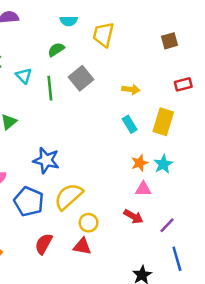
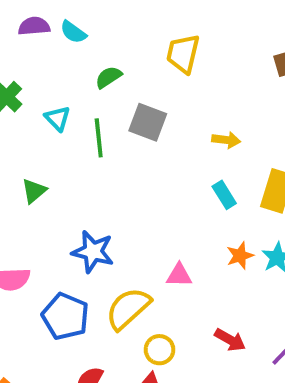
cyan semicircle: (69, 21) -> (73, 32), moved, turned 35
gray square: (81, 78) -> (148, 122), turned -30
pink triangle: (143, 189) -> (179, 275), moved

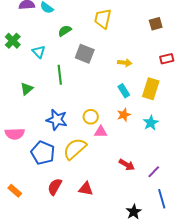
green line: (99, 138) -> (60, 75), moved
orange star: (240, 256) -> (124, 115), moved
yellow circle: (159, 350) -> (91, 117), moved

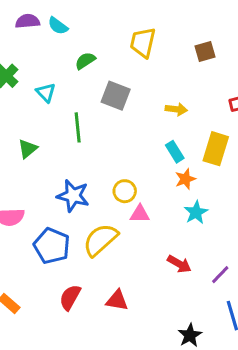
brown square: (156, 24) -> (205, 52), moved
orange star: (124, 115) -> (185, 179), moved
cyan star: (151, 123) -> (196, 212), moved

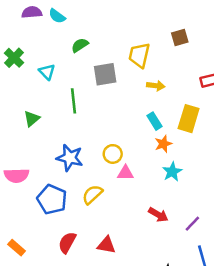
yellow trapezoid: (143, 42) -> (139, 55), moved
gray square: (116, 96) -> (105, 74), turned -30
yellow semicircle: (100, 240) -> (92, 194), size x0.7

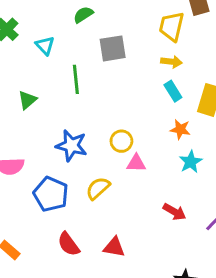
yellow trapezoid: (139, 55) -> (171, 26), moved
cyan rectangle: (154, 121) -> (173, 91), moved
orange star: (163, 144) -> (180, 129), turned 30
red semicircle: (67, 243) -> (69, 244), turned -65

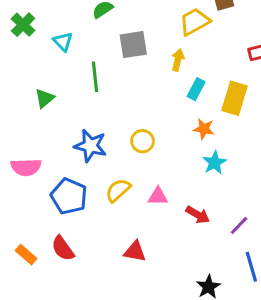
yellow trapezoid: (171, 26) -> (195, 22), turned 48
yellow arrow: (171, 62) -> (178, 60), moved, turned -84
cyan rectangle: (173, 91) -> (196, 89), turned 60
pink triangle: (136, 163) -> (158, 196), moved
red semicircle: (69, 244) -> (63, 248), moved

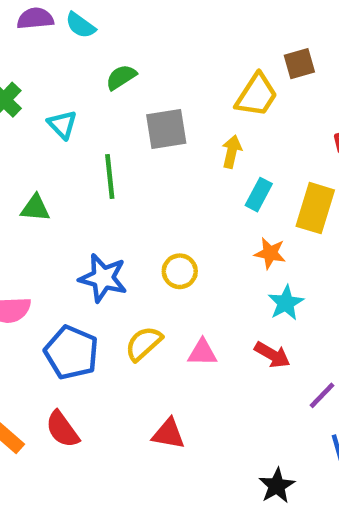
yellow trapezoid: (195, 22) -> (256, 95), turned 152
green triangle: (44, 98) -> (35, 208), turned 45
red arrow: (198, 215) -> (272, 355), moved

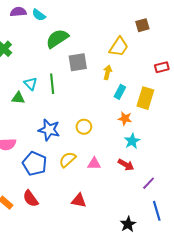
brown square: (299, 64) -> (142, 25), moved
green semicircle: (121, 77) -> (57, 39), size x1.6
cyan triangle: (62, 125) -> (31, 84), moved

